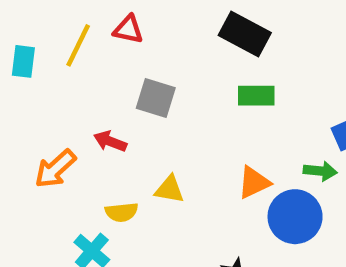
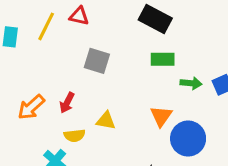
red arrow: (110, 141) -> (67, 103), moved, turned -84
green arrow: (320, 171) -> (191, 83), moved
orange triangle: (254, 182) -> (161, 116), turned -30

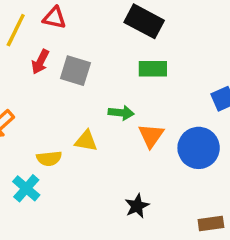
green arrow: (191, 83) -> (121, 113), moved
red arrow: (67, 103) -> (40, 62), moved
blue circle: (188, 139) -> (199, 148), moved

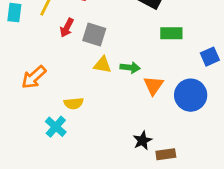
green rectangle: (153, 69) -> (171, 33), moved
yellow triangle: (86, 141) -> (103, 65), moved
brown rectangle: (211, 224) -> (166, 154), moved

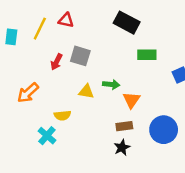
red arrow: (67, 28) -> (57, 62), moved
yellow triangle: (103, 65) -> (86, 92), moved
blue circle: (191, 95) -> (164, 130), moved
brown rectangle: (166, 154) -> (124, 126), moved

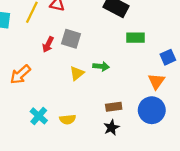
yellow triangle: (86, 92) -> (77, 73), turned -49
orange triangle: (131, 100) -> (156, 81), moved
yellow semicircle: (62, 115) -> (68, 119), moved

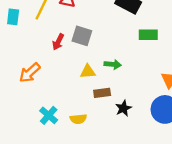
yellow triangle: (77, 73) -> (88, 71), turned 35
brown rectangle: (114, 107) -> (102, 93), moved
black star: (111, 127) -> (123, 108), moved

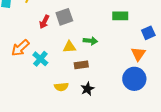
gray square: (82, 36) -> (64, 17), turned -36
black star: (123, 108) -> (87, 89), moved
cyan cross: (49, 115) -> (40, 59), moved

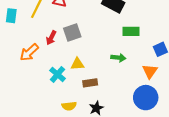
green arrow: (90, 41) -> (118, 58), moved
orange arrow: (20, 48) -> (29, 52), moved
cyan cross: (40, 59) -> (57, 74), moved

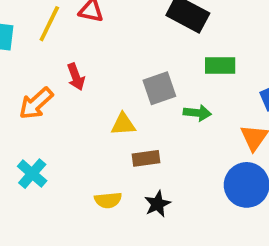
gray square: (72, 32) -> (159, 88), moved
red arrow: (51, 38) -> (76, 77), turned -48
cyan cross: (57, 74) -> (32, 174), moved

